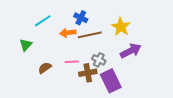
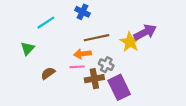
blue cross: (81, 18) -> (83, 12), moved
yellow star: (121, 27) -> (130, 42), moved
orange arrow: (68, 33) -> (83, 54), moved
purple arrow: (131, 51) -> (145, 32), moved

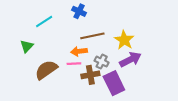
purple arrow: (145, 32) -> (130, 60), moved
brown semicircle: (48, 73) -> (46, 70), size x1.6

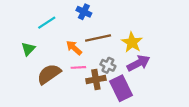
orange arrow: (79, 51) -> (74, 48), moved, turned 49

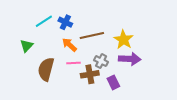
blue cross: (84, 12) -> (65, 22), moved
purple arrow: (138, 63) -> (130, 59), turned 30
brown semicircle: (49, 74) -> (46, 69), turned -40
purple rectangle: (121, 88) -> (113, 82), size x0.6

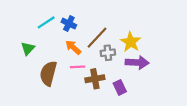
brown line: (92, 35) -> (97, 38), turned -35
gray cross: (101, 61) -> (108, 53), moved, turned -32

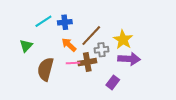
blue cross: (69, 24) -> (65, 22), turned -32
brown cross: (95, 79) -> (87, 62), moved
purple rectangle: (120, 87) -> (113, 82), turned 64

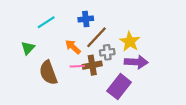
blue cross: (65, 22) -> (86, 19), moved
brown semicircle: (45, 69) -> (48, 73), turned -35
purple rectangle: (113, 82) -> (119, 87), size x1.6

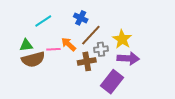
blue cross: (86, 19) -> (81, 18), turned 32
green triangle: (28, 48) -> (26, 45), turned 40
pink line: (77, 66) -> (53, 49), moved
brown semicircle: (48, 73) -> (33, 59), moved, turned -85

